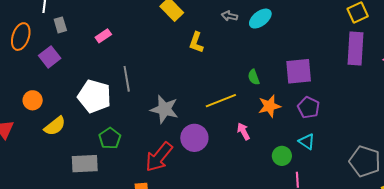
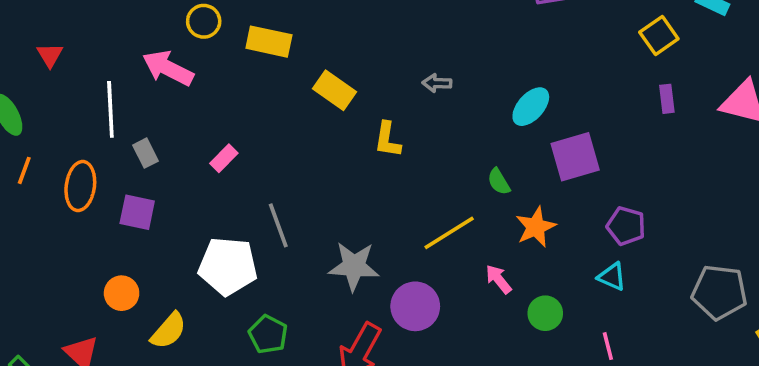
cyan ellipse: (260, 19) -> (531, 107), moved
purple rectangle: (356, 49) -> (667, 99), size x0.5
purple square: (50, 57) -> (137, 212), turned -30
purple pentagon: (309, 108) -> (626, 226), moved
green circle: (282, 156) -> (545, 313), moved

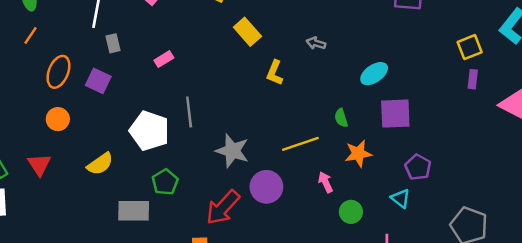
purple rectangle: (667, 99) -> (473, 79), moved
orange ellipse: (80, 186) -> (58, 72), moved
orange circle: (122, 293) -> (58, 119), moved

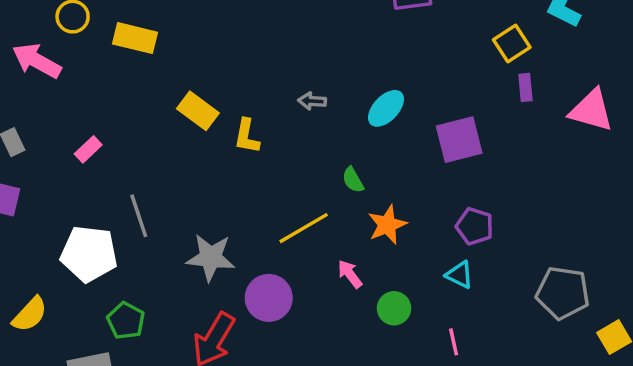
yellow rectangle: (247, 32) -> (198, 111), moved
gray arrow: (316, 43) -> (312, 101), moved
purple square: (395, 114) -> (459, 140), moved

